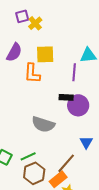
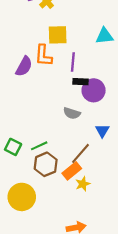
purple semicircle: (14, 52) -> (24, 66), moved
purple line: (74, 72) -> (73, 62), moved
gray semicircle: (43, 124) -> (72, 113), moved, size x0.7

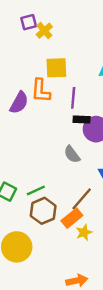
gray semicircle: (72, 113) -> (72, 154), turned 35

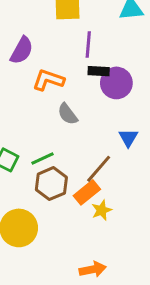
orange L-shape: (41, 91) -> (48, 80), moved, turned 105
gray semicircle: (72, 154) -> (68, 114), moved

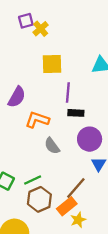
purple circle: (116, 83) -> (90, 139), moved

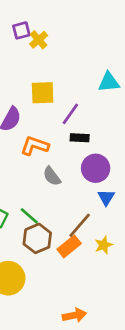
yellow square: (52, 64) -> (43, 93), moved
purple line: (68, 92) -> (70, 114), turned 30
green line: (33, 180) -> (29, 216), turned 66
yellow star: (78, 220) -> (104, 245), moved

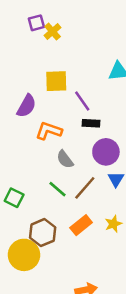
purple line: (70, 114) -> (82, 101), turned -70
green line: (29, 216) -> (58, 189), moved
brown line: (80, 225) -> (85, 188), moved
brown hexagon: (37, 238) -> (43, 233), moved

